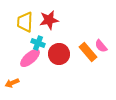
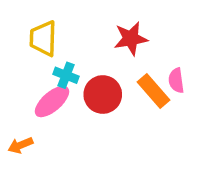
red star: (49, 20) -> (131, 38), moved
pink semicircle: (101, 46) -> (176, 80), turned 32

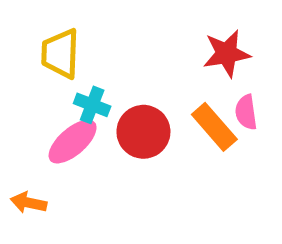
red star: (131, 38) -> (227, 54), moved
orange arrow: (20, 145) -> (29, 203), turned 35

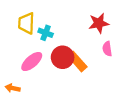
cyan cross: (92, 105) -> (46, 33), moved
orange rectangle: (214, 127) -> (77, 62), moved

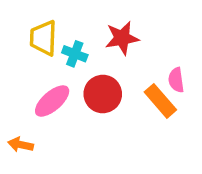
red star: (99, 23) -> (122, 38), moved
orange rectangle: (77, 62) -> (160, 101), moved

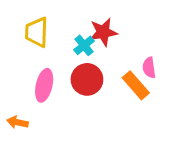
cyan cross: (75, 54) -> (84, 45), moved, turned 30
pink ellipse: (52, 101) -> (44, 85), turned -36

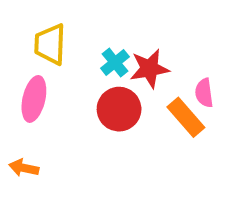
red star: (103, 32) -> (149, 69), moved
pink ellipse: (44, 85) -> (34, 99), moved

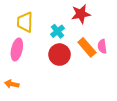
red star: (149, 69) -> (81, 14), moved
orange rectangle: (186, 117) -> (87, 47), moved

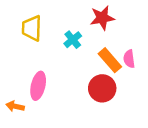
pink ellipse: (17, 49) -> (38, 86), moved
red circle: (60, 55) -> (102, 88), moved

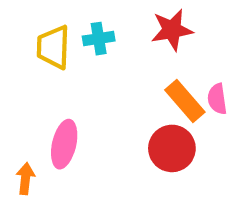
cyan cross: (73, 40) -> (99, 39), moved, turned 30
orange arrow: (15, 106) -> (25, 179), turned 84

